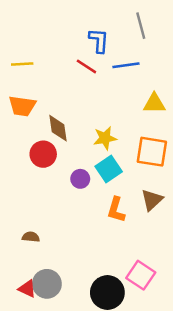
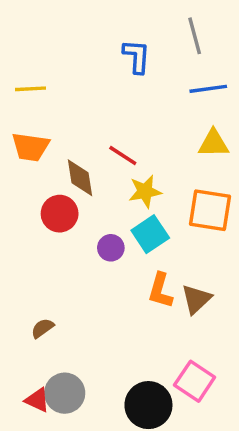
blue line: (126, 65) -> (208, 89), moved
red line: (86, 66) -> (123, 155), moved
brown triangle: (152, 200) -> (196, 299), moved
brown semicircle: (31, 237) -> (42, 328), turned -42

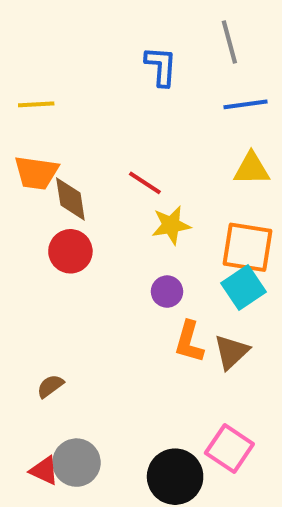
brown diamond: (80, 178) -> (70, 199), moved
cyan square: (150, 234) -> (243, 288), moved
purple circle: (111, 248) -> (167, 292), moved

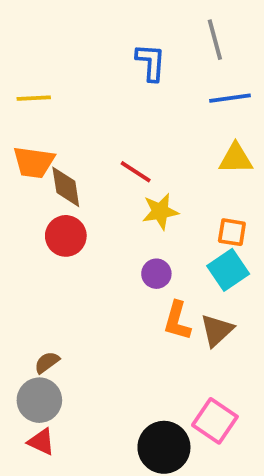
orange square: (248, 247) -> (232, 232), size x0.6
gray circle: (76, 463) -> (39, 400), moved

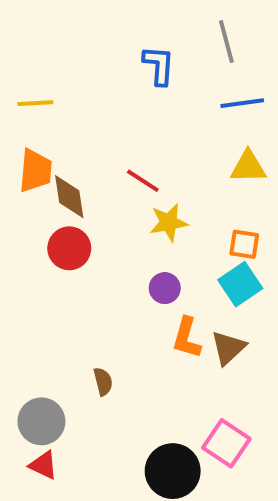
orange trapezoid: (34, 162) -> (35, 171), turned -93
brown semicircle: (47, 362) -> (103, 382), moved, turned 112

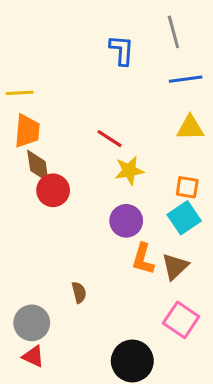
yellow line: (35, 103) -> (20, 93), moved
brown diamond: (69, 197) -> (38, 166), moved
purple circle: (165, 288) -> (126, 221), size x1.4
pink square: (226, 443) -> (181, 320), moved

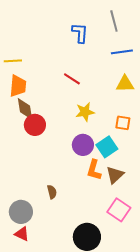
red line: (109, 139) -> (72, 79), moved
cyan square: (184, 218) -> (107, 147), moved

